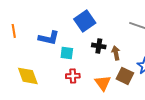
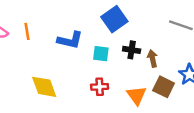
cyan square: (67, 53) -> (101, 54), moved

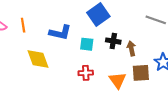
yellow diamond: (44, 87) -> (38, 59), moved
brown square: (164, 87) -> (141, 73), turned -30

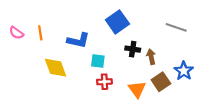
cyan square: (87, 44) -> (98, 61), moved
brown square: (141, 73) -> (161, 82), turned -30

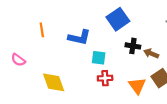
pink semicircle: (16, 33) -> (18, 60), moved
brown arrow: (151, 57) -> (151, 53), turned -56
yellow diamond: (56, 68) -> (54, 82), moved

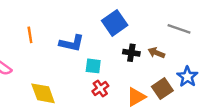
brown arrow: (151, 53) -> (156, 53), moved
red cross: (105, 78) -> (100, 89), turned -32
orange triangle: (137, 86) -> (136, 97), turned 36

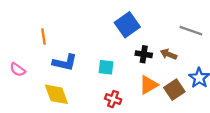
blue L-shape: (72, 43) -> (65, 63), moved
red cross: (100, 89) -> (113, 99), moved, turned -35
orange triangle: (136, 97) -> (148, 85), moved

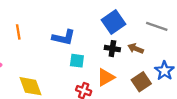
blue square: (127, 25) -> (114, 22), moved
blue L-shape: (65, 63) -> (64, 37), moved
orange triangle: (148, 85) -> (106, 77), moved

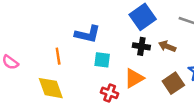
orange line: (18, 32) -> (58, 56), moved

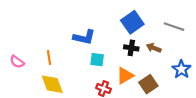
orange line: (58, 56) -> (49, 58), moved
brown square: (173, 83) -> (148, 84), moved

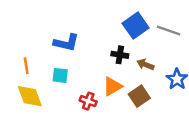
blue square: (132, 22) -> (136, 26), moved
brown arrow: (154, 48) -> (145, 65), moved
cyan square: (97, 60) -> (60, 75), moved

